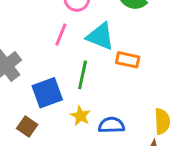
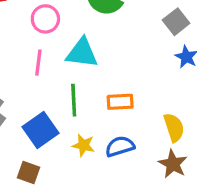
orange rectangle: (128, 60) -> (120, 102), moved

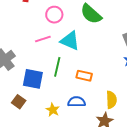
pink line: (38, 63) -> (43, 39), turned 49
blue square: (41, 130) -> (33, 79), turned 30
yellow star: (83, 145) -> (53, 110), moved

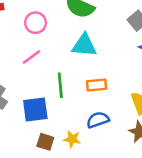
cyan triangle: (70, 41) -> (84, 45), moved
brown square: (19, 102) -> (45, 142), moved

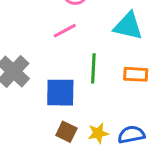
blue semicircle: (98, 120) -> (131, 135), moved
yellow star: (72, 139) -> (98, 133), turned -30

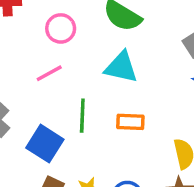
blue square: (60, 93) -> (45, 144), turned 32

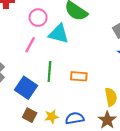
cyan triangle: (121, 67) -> (59, 34), moved
pink line: (49, 73) -> (30, 45), turned -35

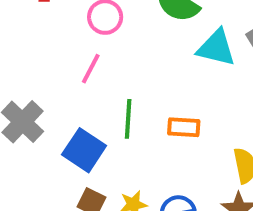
cyan triangle: (59, 34) -> (216, 48), moved

